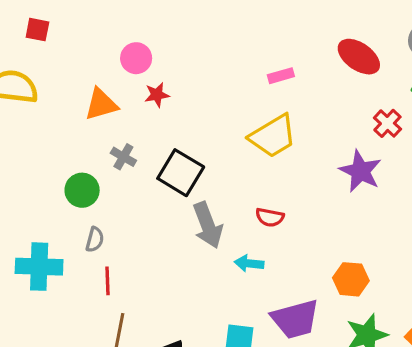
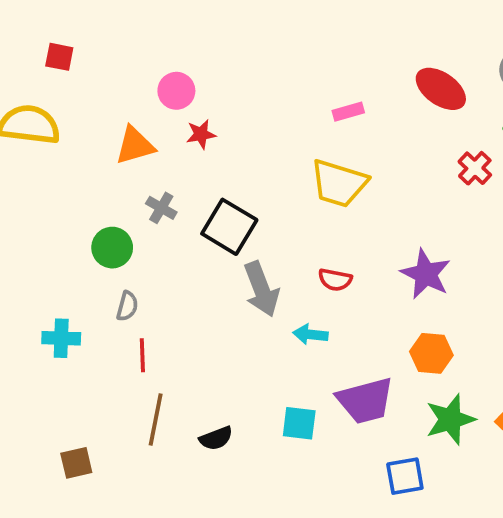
yellow trapezoid: (273, 136) -> (339, 183), turned 48
purple star: (360, 171) -> (426, 274), moved
cyan cross: (39, 267) -> (61, 338), size x0.7

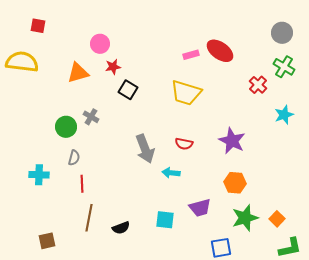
red ellipse: (441, 89) -> (220, 51), moved
gray cross: (161, 208) -> (91, 117), moved
black square: (229, 227) -> (128, 90), moved, size x0.7
purple trapezoid: (365, 401) -> (200, 208), size x0.7

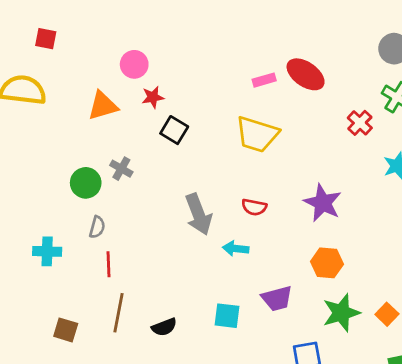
brown square: (47, 241) -> (66, 330), moved, turned 30

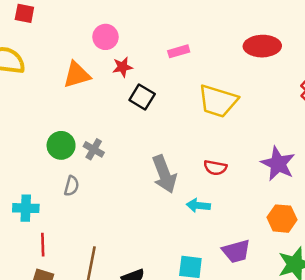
red ellipse: (306, 74) -> (262, 46), turned -36
pink rectangle: (264, 80) -> (179, 51), moved
gray cross: (121, 169) -> (94, 149), moved
red line: (109, 264) -> (43, 245), moved

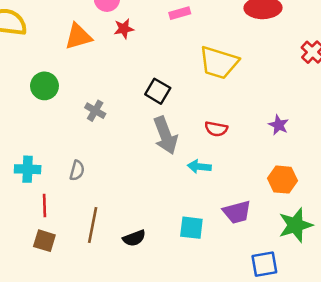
black square: (142, 97) -> (158, 91), moved
green circle: (61, 145) -> (44, 86), moved
purple star: (278, 164) -> (279, 125), size x0.6
gray semicircle: (72, 186) -> (77, 170), moved

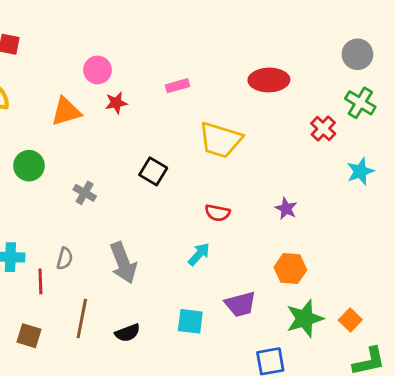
gray arrow: (165, 135) -> (123, 263), moved
cyan arrow: (199, 167) -> (199, 254), turned 125
red line: (44, 206) -> (40, 281), moved

